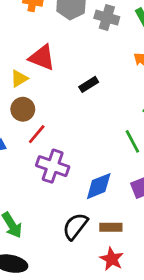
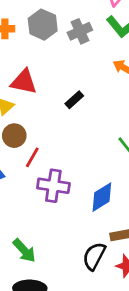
gray cross: (107, 18) -> (80, 31), turned -30
black semicircle: (75, 226) -> (94, 256), moved

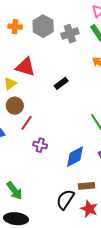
purple cross: (53, 186) -> (40, 145), size x0.6

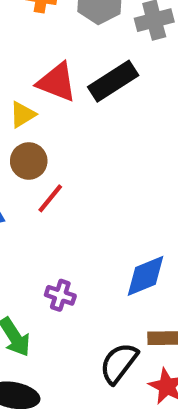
black rectangle: (61, 83) -> (113, 81), moved, size x1.6
purple cross: (40, 145) -> (60, 295), moved

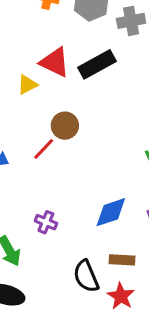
brown circle: (29, 161) -> (65, 126), moved
black semicircle: (119, 363) -> (86, 276), turned -64

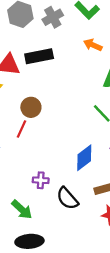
black rectangle: (97, 64) -> (39, 56), turned 36
black semicircle: (86, 276) -> (67, 198), moved

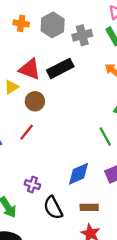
black rectangle: (39, 56) -> (60, 68), turned -30
brown circle: (31, 107) -> (35, 101), moved

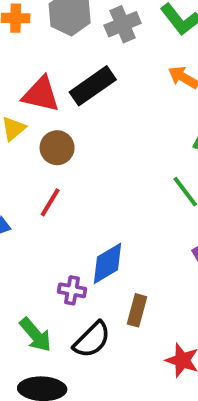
blue diamond: (78, 174) -> (107, 263), moved
brown rectangle: (89, 207) -> (137, 310), moved, turned -66
black semicircle: (53, 208) -> (92, 340), moved, turned -100

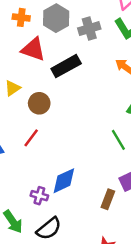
red triangle: (41, 94) -> (33, 49), moved
brown rectangle: (137, 310) -> (108, 199), moved

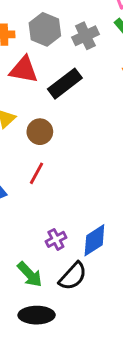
blue diamond: (64, 181) -> (94, 240), moved
purple cross: (39, 196) -> (56, 239), turned -35

